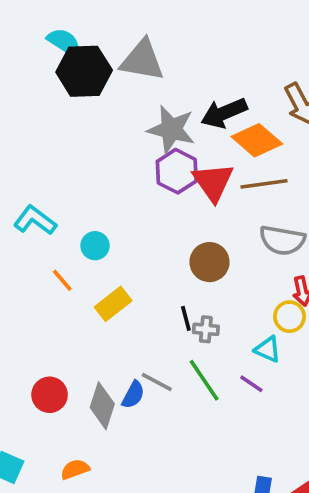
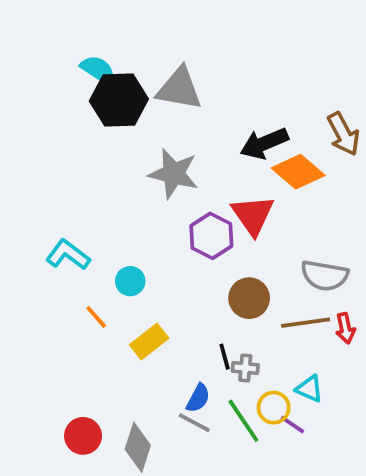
gray star: (171, 129) -> (174, 174), moved
purple hexagon: (177, 171) -> (211, 236), moved
brown line: (264, 184) -> (306, 323), moved
yellow circle: (289, 317) -> (274, 408), moved
blue semicircle: (133, 395) -> (198, 398), moved

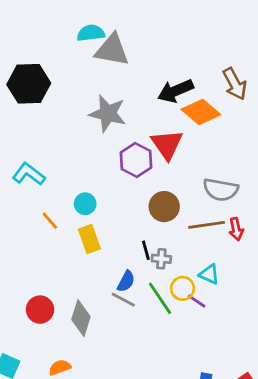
cyan semicircle: (98, 70) -> (91, 33), moved, turned -40
black hexagon: (119, 100) -> (29, 84), moved
cyan circle: (130, 281) -> (85, 204), moved
yellow rectangle: (149, 342) -> (89, 239), turned -72

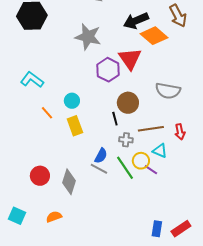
brown line: (207, 225) -> (151, 129), moved
red arrow: (236, 229) -> (180, 132), moved
black line: (146, 250) -> (115, 119), moved

